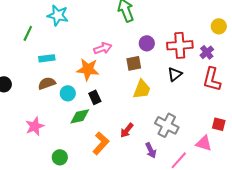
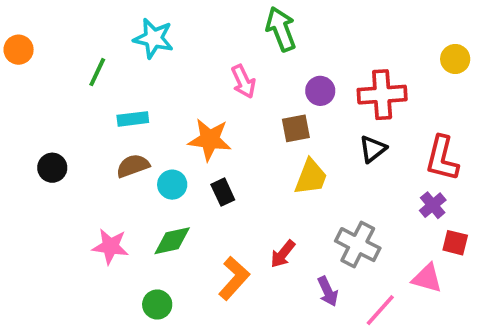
pink arrow: (103, 48) -> (243, 81), moved, turned 84
purple cross: (207, 52) -> (433, 205), moved
green diamond: (80, 116) -> (172, 241), moved
pink star: (35, 126) -> (110, 246), turned 30

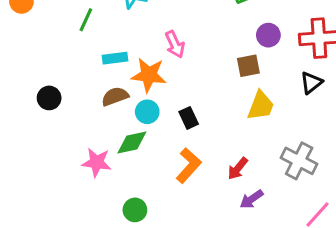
pink arrow: (243, 81) -> (175, 44), moved
orange star: (210, 140) -> (149, 75), moved
green diamond: (172, 241) -> (132, 142), moved
orange L-shape: (234, 278) -> (189, 165), moved
purple arrow: (328, 291) -> (251, 199), moved, turned 80

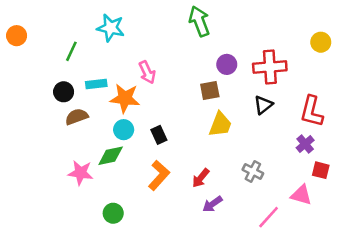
brown semicircle: (115, 96) -> (77, 117), moved
black circle: (49, 98) -> (64, 92), moved
gray cross: (299, 161) -> (253, 171), size x0.7

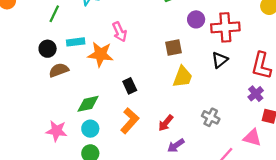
purple circle: (227, 64) -> (196, 19), moved
cyan circle: (124, 130) -> (90, 129), moved
pink star: (81, 173) -> (57, 131), moved

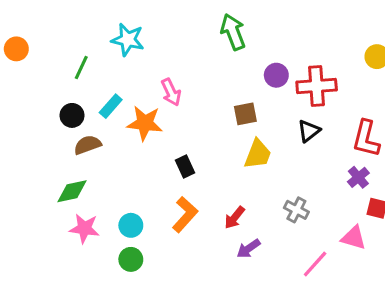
cyan rectangle: (76, 42) -> (111, 106), turned -42
green diamond: (88, 104) -> (72, 191), moved

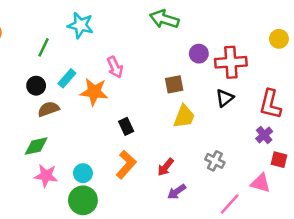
green arrow: (233, 32) -> (164, 19), turned -52
green circle: (131, 259) -> (83, 200), size x1.5

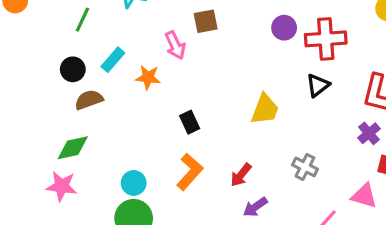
brown square: (174, 84) -> (206, 21), moved
orange star: (94, 92) -> (148, 77), size x0.7
pink star: (46, 176) -> (62, 186), moved

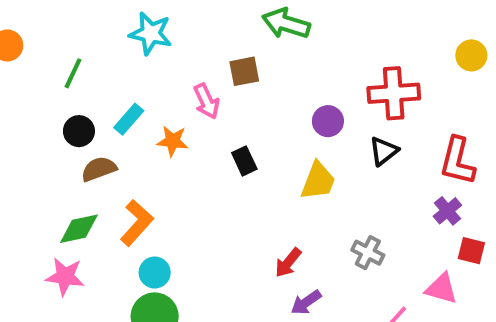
green line: (82, 20) -> (73, 73), moved
purple circle: (284, 28) -> (328, 121), moved
black rectangle: (190, 122) -> (244, 161), moved
orange L-shape: (190, 172) -> (137, 223), moved

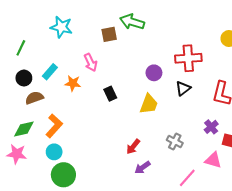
brown square: (244, 71) -> (109, 34), moved
purple cross: (447, 211) -> (211, 127), moved
cyan circle: (155, 273) -> (54, 152), moved

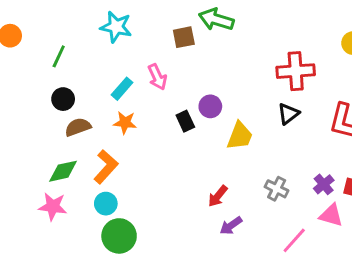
cyan rectangle: (50, 72) -> (122, 89), moved
purple circle: (154, 73) -> (210, 106), moved
orange star: (73, 83) -> (125, 123), moved
purple cross: (211, 127) -> (324, 184), moved

